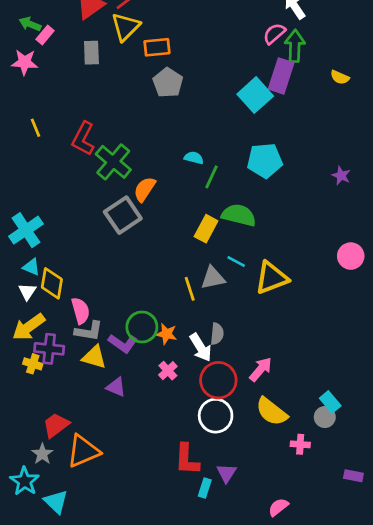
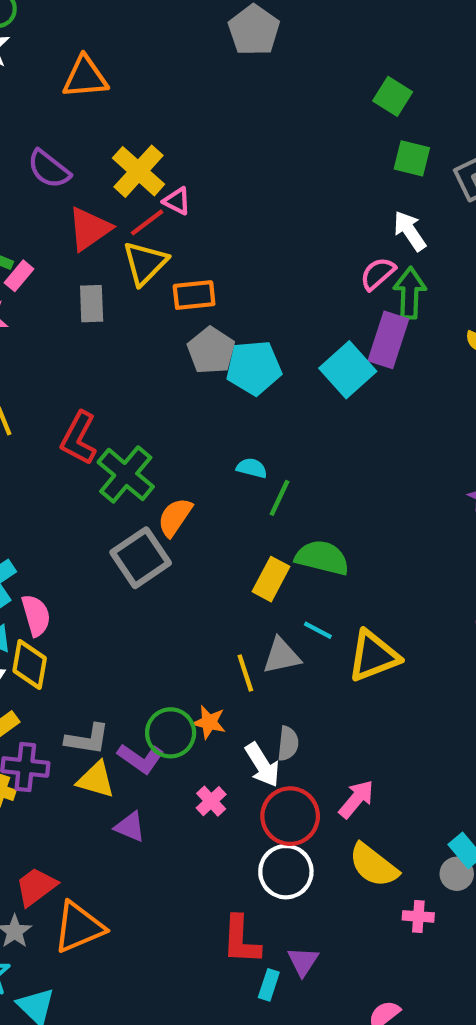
cyan pentagon: (265, 161) -> (254, 368), moved
pink semicircle: (81, 311) -> (36, 615), moved
orange star: (166, 334) -> (209, 722), moved

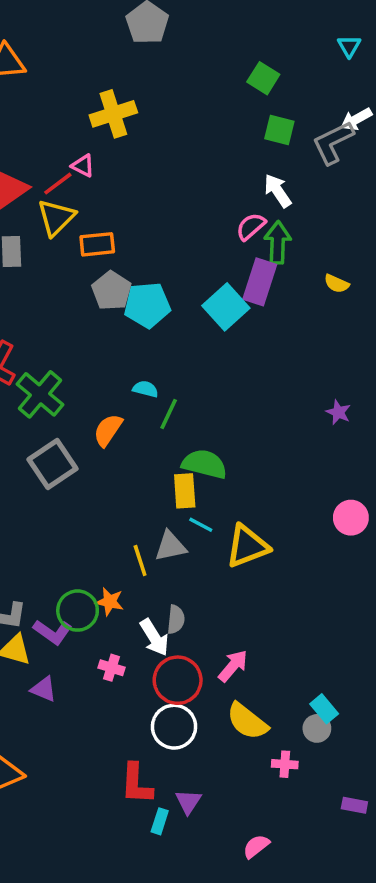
yellow cross: (139, 171) -> (113, 114), moved, turned 30
orange semicircle: (175, 517) -> (108, 430), moved
yellow rectangle: (271, 579) -> (185, 491), moved, turned -32
pink cross: (211, 801) -> (111, 668), turned -30

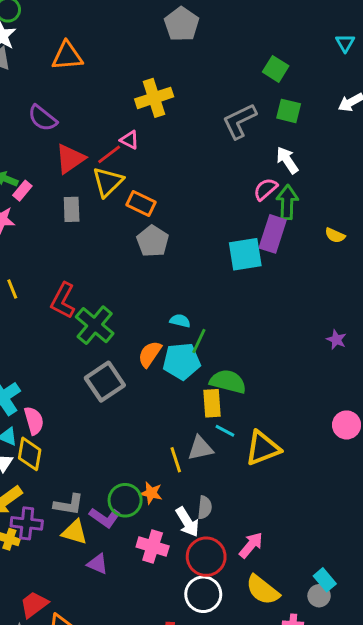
gray L-shape: (333, 142) -> (239, 121), moved
orange rectangle: (97, 244) -> (141, 204), turned 32
cyan pentagon: (147, 305) -> (182, 361), moved
cyan square: (226, 307) -> (245, 254), turned 33
pink cross: (111, 668) -> (153, 547), size x1.5

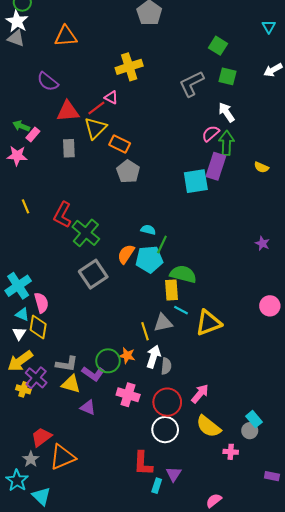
red triangle: (70, 159) -> (68, 111), turned 30
white arrow: (187, 522) -> (153, 357), moved, turned -130
purple cross: (27, 523) -> (36, 378), turned 35

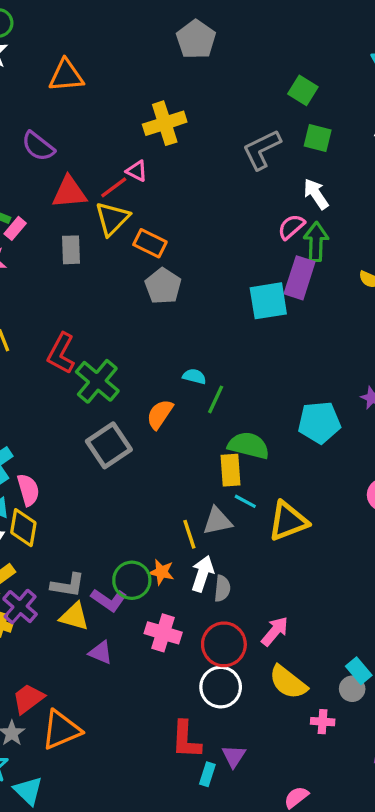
cyan pentagon: (149, 259) -> (319, 422), moved

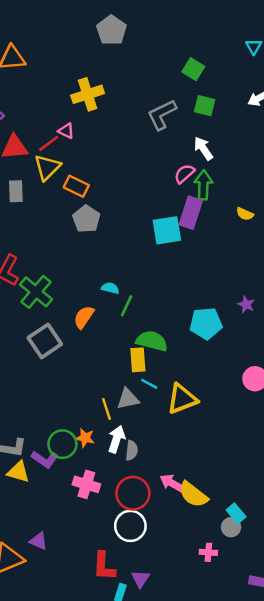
pink arrow: (275, 631) -> (172, 483), turned -100
purple triangle: (101, 653) -> (39, 541), moved
yellow semicircle: (288, 682) -> (193, 494), moved

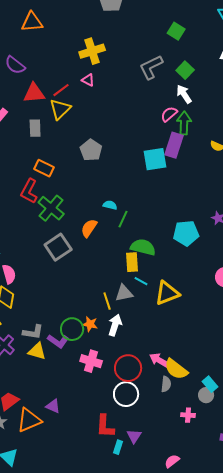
green square: (205, 106) -> (185, 70), moved, turned 30
pink triangle: (66, 131) -> (88, 80), moved
orange rectangle: (76, 186) -> (44, 168), moved
gray semicircle: (132, 450) -> (166, 384), moved

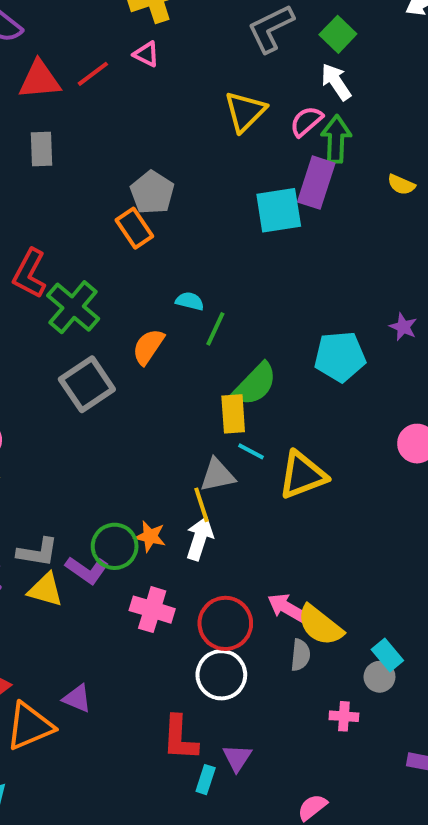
yellow triangle: (60, 109) -> (245, 111), moved
orange rectangle: (44, 168) -> (134, 228), moved, turned 30
green semicircle: (143, 247) -> (255, 384), turned 120
yellow line: (107, 301) -> (202, 505), moved

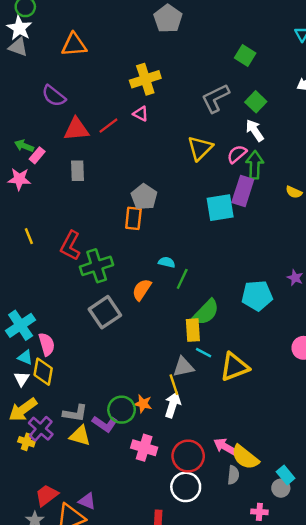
orange rectangle: (134, 228) -> (133, 218), turned 40
green cross: (73, 307) -> (97, 266), turned 32
purple triangle: (77, 699) -> (87, 501), moved

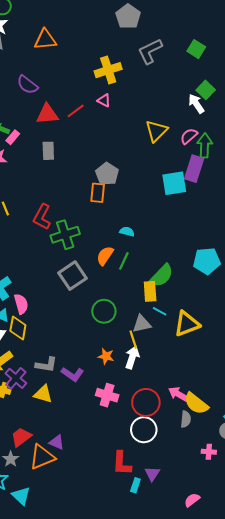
gray L-shape: (215, 98) -> (150, 51), moved
white arrow: (255, 130) -> (196, 104), moved
green line: (182, 279) -> (124, 261), moved
green circle: (122, 410) -> (104, 311), moved
yellow triangle: (80, 436) -> (43, 394), moved

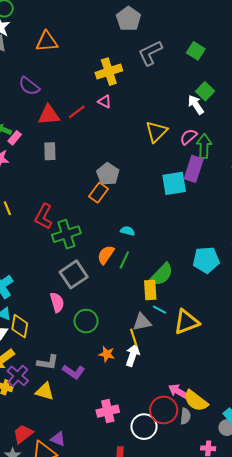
orange rectangle: (98, 193) -> (98, 193), turned 30
pink semicircle: (21, 304) -> (57, 302), moved
green circle: (104, 311) -> (86, 321), moved
pink cross: (107, 395) -> (108, 411), moved, turned -30
red circle: (146, 402) -> (164, 410), moved

